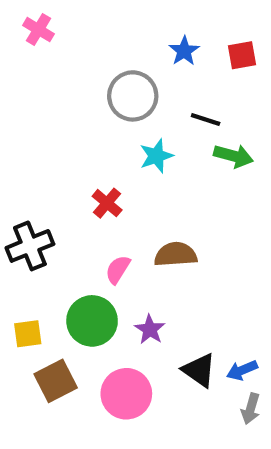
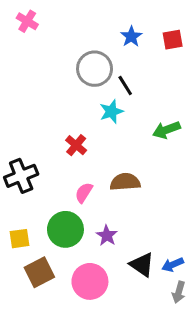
black line: (206, 120) -> (125, 85), moved, turned 40
green arrow: (233, 156) -> (166, 130), moved, turned 144

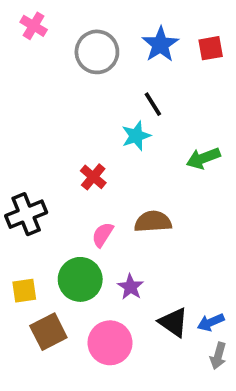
blue star: (131, 37) -> (160, 44), size x1.4
gray circle: (95, 69) -> (97, 52), moved

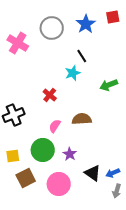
pink cross: (34, 26) -> (18, 43), moved, size x1.5
red square: (211, 48) -> (113, 17), moved

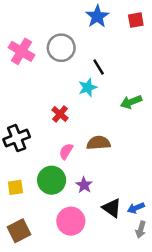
blue star: (86, 24) -> (97, 16), moved
gray circle: (52, 28) -> (61, 48), moved
brown square: (26, 178) -> (19, 231), moved

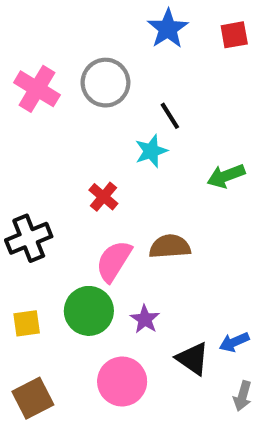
pink semicircle: (66, 151) -> (114, 261), size x1.5
blue arrow: (136, 208) -> (234, 342), moved

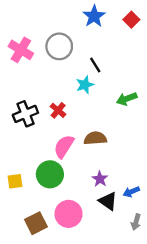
red square: (234, 35) -> (131, 20), turned -35
black cross: (29, 238) -> (25, 114), moved
purple star: (145, 319) -> (100, 179), moved
brown square: (33, 398) -> (36, 223), moved

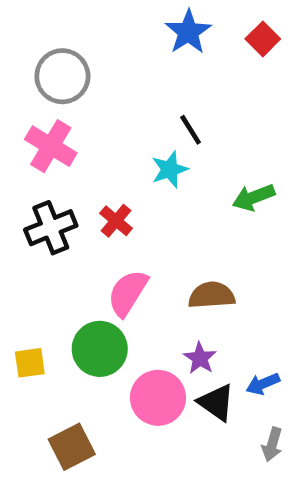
gray circle: (59, 46) -> (62, 76), moved
pink cross: (21, 50) -> (51, 146), moved
brown semicircle: (95, 138) -> (212, 295), moved
pink circle: (69, 214) -> (158, 398), moved

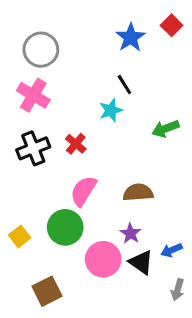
blue star: (188, 32) -> (130, 37), moved
yellow square: (30, 363) -> (20, 236), turned -30

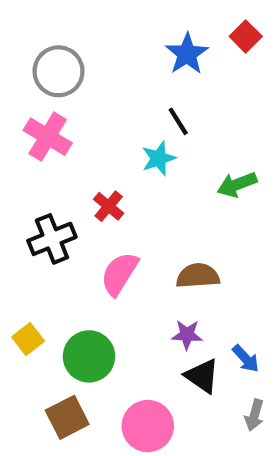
black cross: (33, 148) -> (52, 239), moved
green circle: (65, 227) -> (89, 356), moved
purple star: (130, 233) -> (187, 335), turned -30
blue arrow: (172, 250) -> (246, 359), turned -110
pink circle: (103, 259) -> (148, 426), moved

